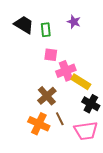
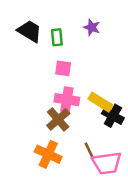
pink cross: (66, 71) -> (67, 100), moved, turned 30
black cross: (91, 104) -> (113, 116), moved
brown line: (60, 119) -> (89, 151), moved

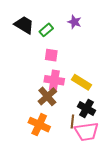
green rectangle: (57, 37) -> (46, 30), turned 56
black cross: (113, 116) -> (87, 108), moved
brown line: (89, 151) -> (72, 122), turned 32

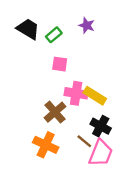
pink cross: (54, 80) -> (76, 93), moved
brown line: (72, 122) -> (84, 141), turned -56
pink trapezoid: (87, 132) -> (101, 153), turned -60

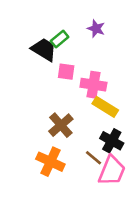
black trapezoid: (28, 29) -> (44, 49), moved
pink cross: (76, 93) -> (93, 85), moved

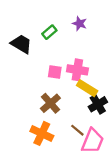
black trapezoid: (44, 49) -> (21, 44), moved
pink square: (66, 72) -> (55, 72), moved
black cross: (112, 141) -> (98, 104), moved, turned 30

